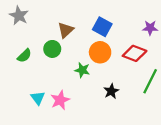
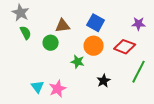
brown triangle: (66, 30) -> (63, 26), turned 35
green semicircle: (24, 56) -> (26, 33), moved, turned -72

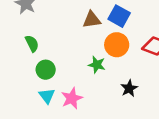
brown triangle: (63, 26) -> (92, 20), moved
green semicircle: (26, 33) -> (32, 43), moved
green circle: (51, 43) -> (46, 70), moved

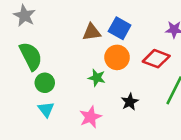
green semicircle: (32, 43) -> (31, 56), size x1.6
pink star: (72, 98) -> (90, 117), moved

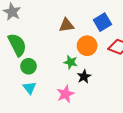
blue square: (120, 28) -> (102, 22), moved, turned 30
black star: (130, 102) -> (84, 77), moved

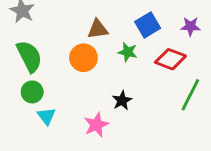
orange circle: (87, 46) -> (83, 58), moved
green star: (71, 62) -> (128, 52), moved
green circle: (29, 66) -> (32, 92), moved

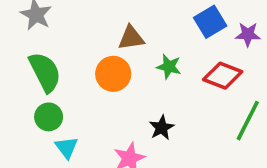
blue square: (148, 25) -> (210, 22), moved

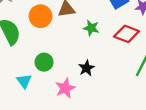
orange circle: (113, 74) -> (41, 16), moved
green circle: (49, 117) -> (44, 62), moved

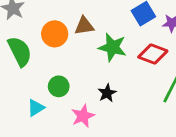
green star: (91, 28) -> (112, 47), size x1.5
cyan triangle: (24, 81) -> (36, 108), turned 35

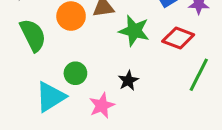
cyan triangle: (36, 108) -> (50, 97), size x1.6

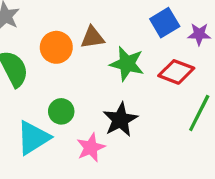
black star: (128, 81) -> (120, 120), size x1.5

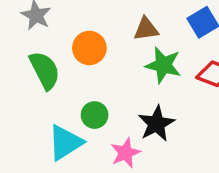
brown triangle: (92, 37) -> (146, 29), moved

